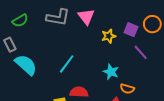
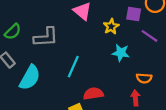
gray L-shape: (58, 17) -> (46, 37), moved
cyan semicircle: (26, 65) -> (30, 78), turned 90
cyan star: (111, 72) -> (121, 53), moved

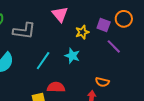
cyan star: (121, 53) -> (72, 56), moved

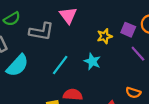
pink triangle: (60, 14) -> (68, 15), moved
orange semicircle: (102, 82) -> (133, 93), moved

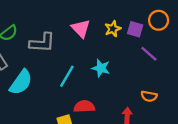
pink triangle: (68, 15) -> (81, 28), moved
yellow star: (105, 36) -> (113, 29), moved

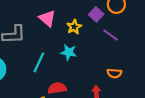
yellow star: (113, 29) -> (74, 27), moved
purple square: (135, 29) -> (96, 14), turned 32

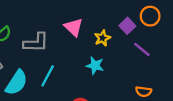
cyan line: (39, 62) -> (48, 76), moved

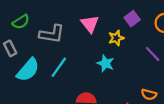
purple square: (127, 26) -> (132, 19), moved

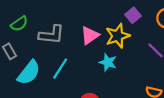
pink triangle: (90, 24) -> (90, 35), moved, turned 36
yellow star: (116, 38) -> (118, 36), size x1.5

